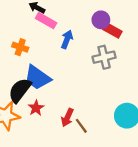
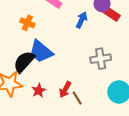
blue arrow: (67, 39) -> (82, 20), moved
gray cross: (104, 57) -> (101, 59), moved
red star: (36, 108) -> (39, 91), moved

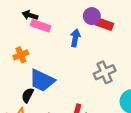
orange cross: (27, 23) -> (21, 55), turned -32
black semicircle: (24, 62) -> (28, 95), size x0.6

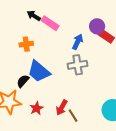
black arrow: (30, 15) -> (34, 16), moved
gray cross: (105, 72) -> (78, 65), moved

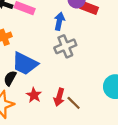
red star: (37, 108) -> (34, 95), moved

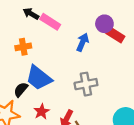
gray cross: (65, 46) -> (86, 84), moved

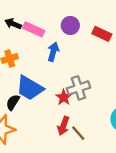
purple circle: (104, 24) -> (70, 25), moved
blue arrow: (83, 42) -> (53, 52), moved
red star: (42, 112) -> (64, 97), moved

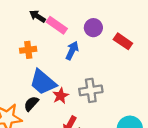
red star: (64, 97) -> (61, 96), moved
black semicircle: (13, 102) -> (31, 104), moved

